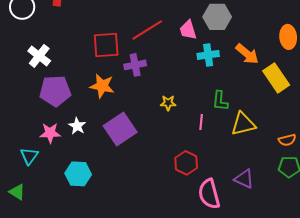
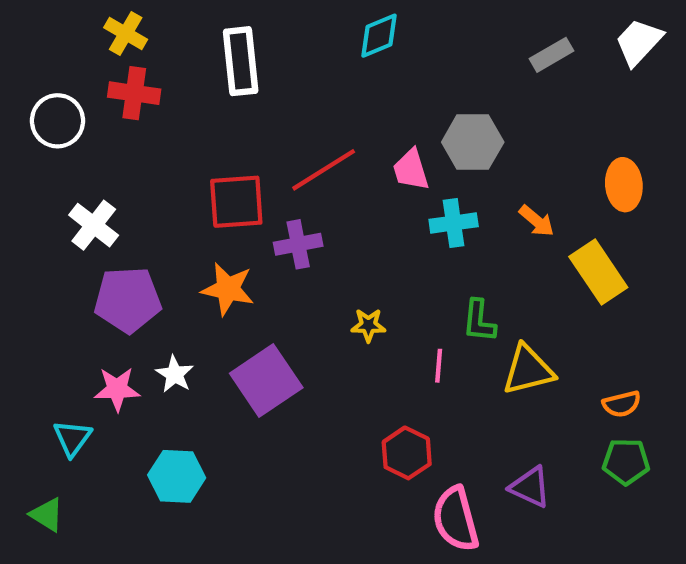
orange arrow: (247, 54) -> (537, 221), size x0.7

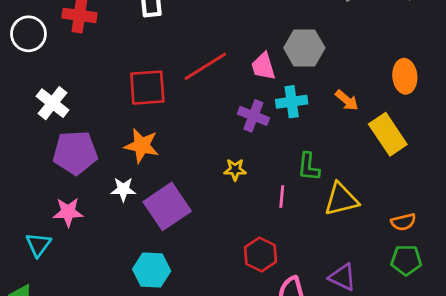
purple cross: (298, 244) -> (253, 116), moved, turned 32
white star: (175, 374) -> (123, 189), moved, turned -30
cyan hexagon: (177, 476) -> (152, 270), moved

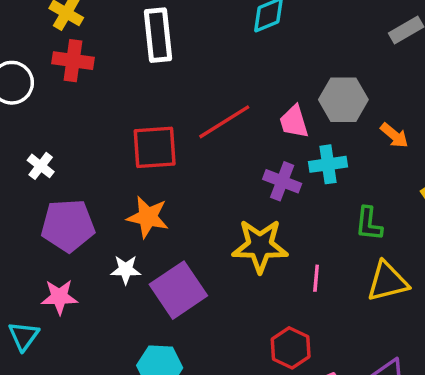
orange arrow: (347, 100) -> (394, 135), moved
white cross: (53, 103) -> (41, 166), size x0.7
green L-shape: (309, 167) -> (369, 224), moved
yellow star: (235, 170) -> (260, 246), size x2.0

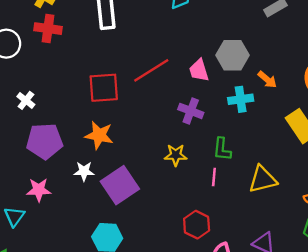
cyan cross: (328, 164) -> (241, 99), moved
green L-shape: (369, 224) -> (222, 149), moved
yellow star: (260, 246) -> (176, 155), size x0.6

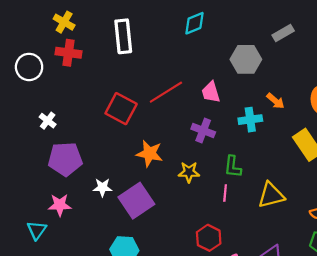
gray hexagon: (233, 55) -> (246, 59), moved
red square: (104, 88) -> (121, 109), turned 32
orange star: (99, 135) -> (150, 154), moved

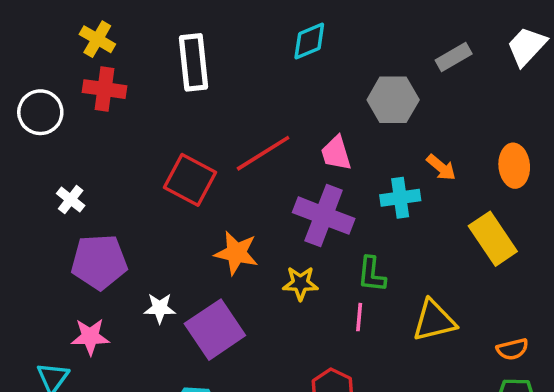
purple cross: (203, 131) -> (324, 216), size x1.5

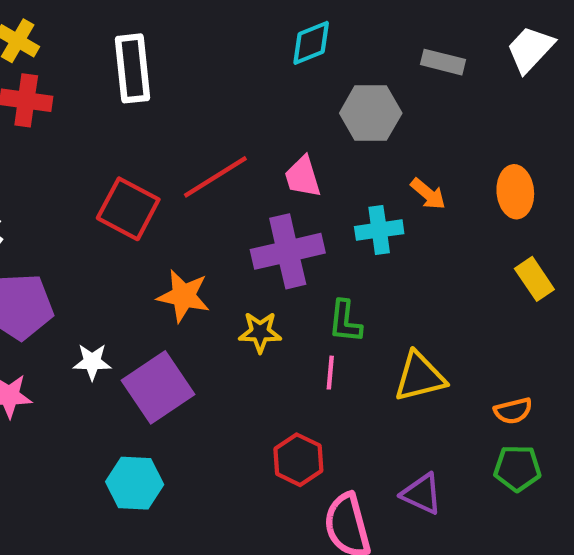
cyan diamond: (309, 41) -> (311, 43), moved
gray rectangle: (454, 57) -> (443, 62), turned 44
purple cross: (324, 216) -> (288, 251), turned -34
yellow rectangle: (493, 239) -> (534, 279), moved, size x0.7

